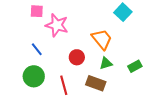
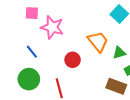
green triangle: (106, 63) -> (119, 53), moved
brown rectangle: (96, 83) -> (116, 86), moved

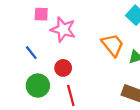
blue line: (32, 52) -> (31, 53), moved
red circle: (73, 60) -> (63, 68), moved

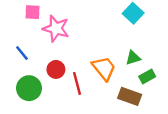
orange trapezoid: (113, 45) -> (104, 68), moved
red line: (71, 95) -> (77, 83), moved

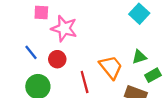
red circle: (56, 69) -> (57, 59), moved

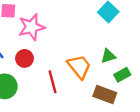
pink star: (64, 28) -> (31, 27), turned -30

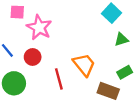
pink star: (31, 27) -> (39, 27), turned -30
green triangle: (108, 56) -> (121, 39), moved

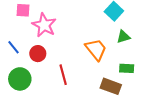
orange trapezoid: (84, 65) -> (96, 49), moved
green rectangle: (125, 72) -> (127, 68), turned 32

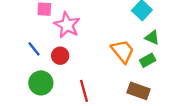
green triangle: (123, 37) -> (152, 38), turned 40
green rectangle: (127, 68) -> (148, 60), moved, turned -32
red line: (63, 75) -> (84, 91), moved

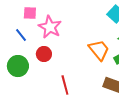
blue line: (34, 49) -> (21, 35), moved
green circle: (41, 83) -> (18, 66), moved

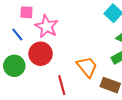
orange trapezoid: (99, 50) -> (87, 67), moved
red circle: (44, 54) -> (41, 54), size x1.5

